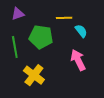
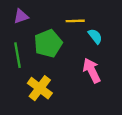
green pentagon: (41, 37) -> (48, 43), turned -30

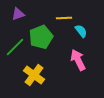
green line: (17, 55) -> (15, 47), turned 55

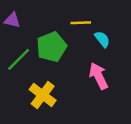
purple triangle: (18, 14) -> (12, 20), moved, turned 32

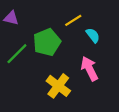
yellow line: (81, 23) -> (73, 20), turned -30
yellow cross: (43, 95) -> (58, 86), moved

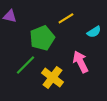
cyan semicircle: (93, 35) -> (94, 32), moved, turned 96
green line: (17, 54) -> (25, 65), moved

